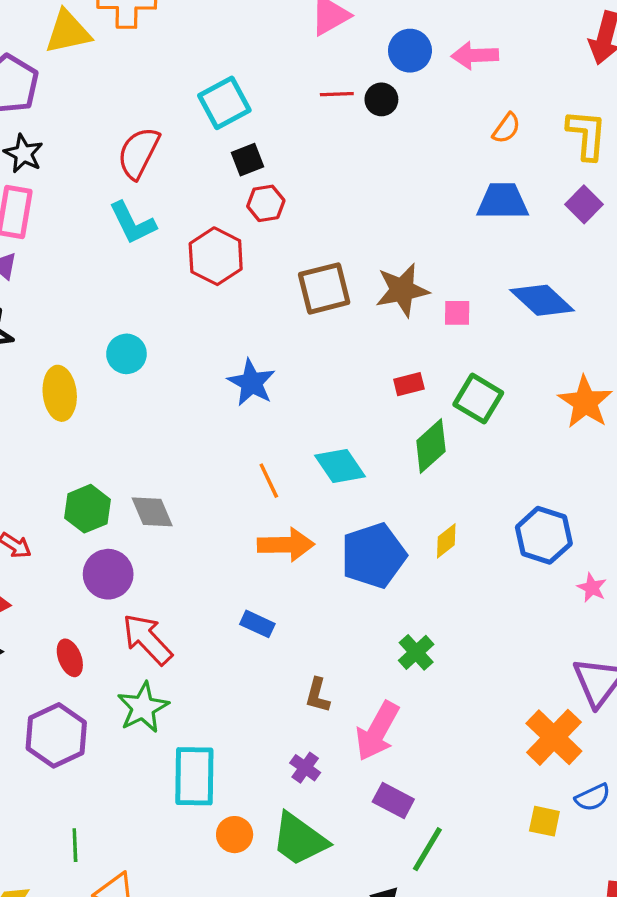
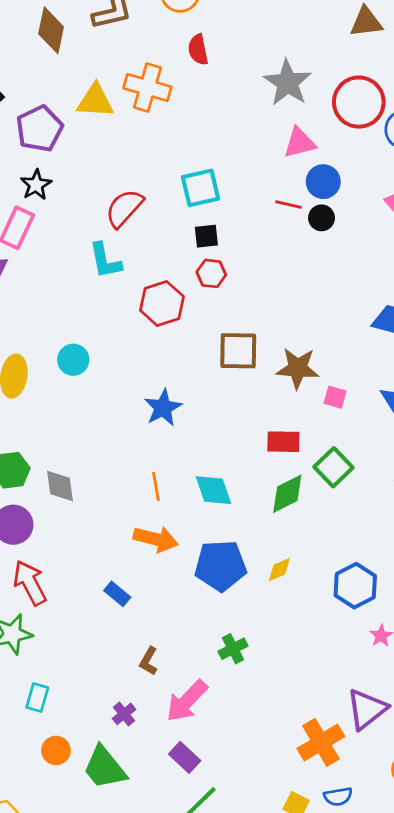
blue circle: (410, 51) -> (323, 182), moved
red rectangle: (409, 384) -> (283, 442), size x1.4
cyan rectangle: (194, 776) -> (37, 698), size x0.6

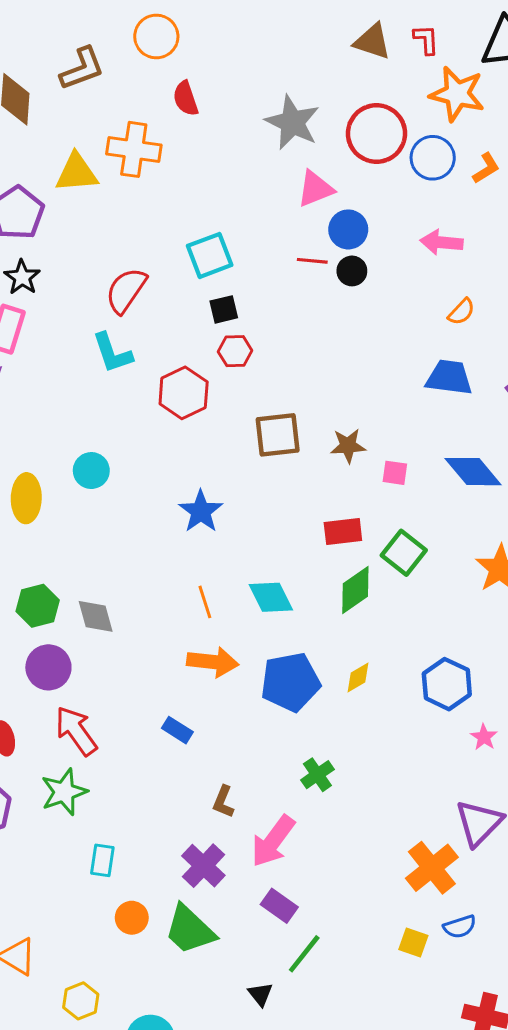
brown triangle: (366, 22) -> (372, 41), turned 33
brown star: (298, 368) -> (348, 446), size x0.7
purple cross: (124, 714) -> (203, 866), size x1.6

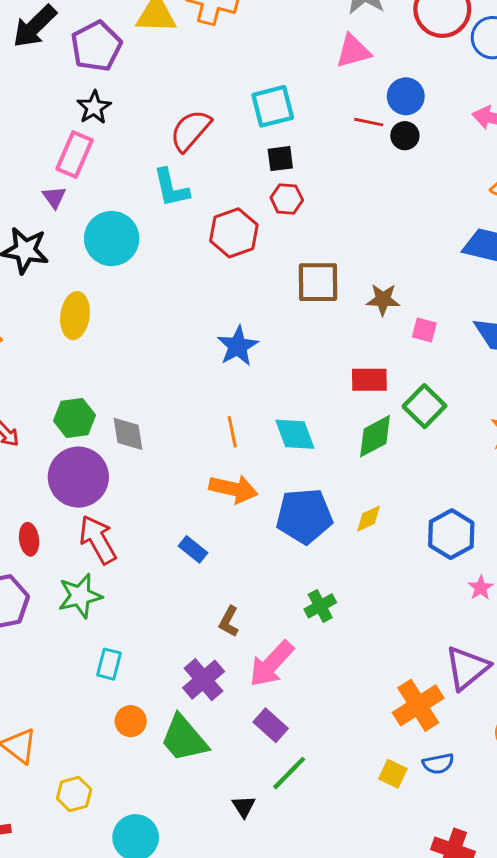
pink triangle: (315, 189) -> (353, 51), moved
cyan circle: (91, 471) -> (112, 239), moved, size x1.6
purple circle: (48, 667) -> (78, 477), size x1.4

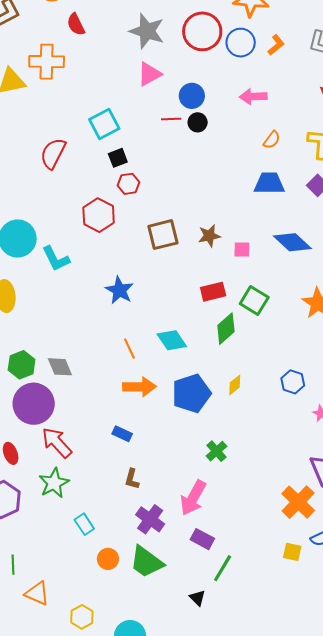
cyan L-shape: (171, 188) -> (56, 259), moved
blue hexagon: (451, 534) -> (293, 382), size x0.7
brown L-shape: (229, 622) -> (132, 479), moved
cyan rectangle: (109, 664) -> (84, 524), turned -35

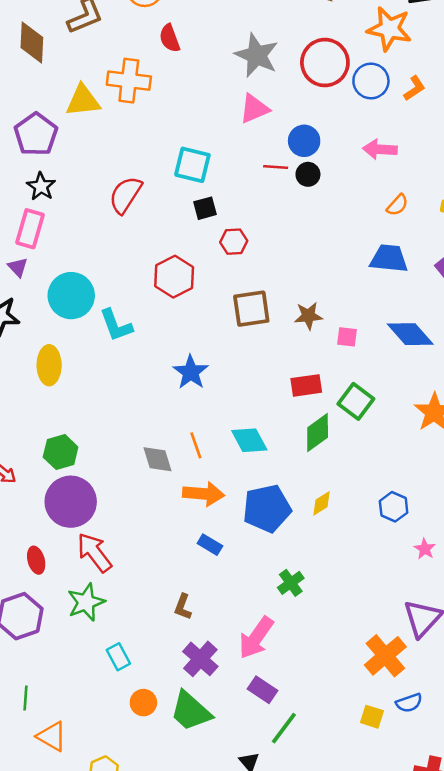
cyan square: (104, 124) -> (192, 165), turned 36
red hexagon: (129, 184) -> (234, 242), moved
gray diamond: (60, 367) -> (157, 459), moved
blue rectangle: (122, 434) -> (210, 545), moved

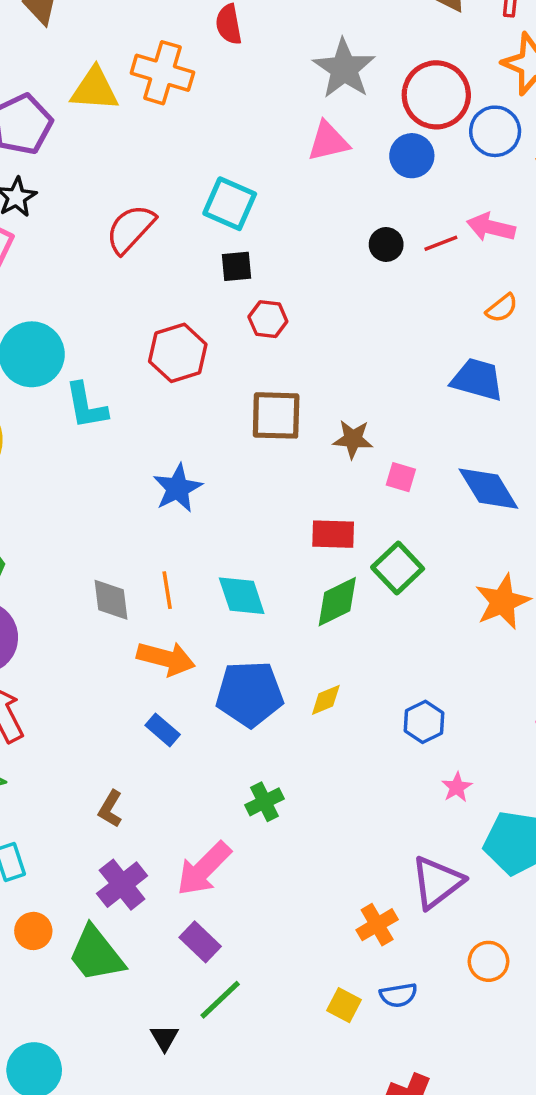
blue circle: (304, 141) -> (412, 156), moved
red line: (276, 167) -> (441, 243), moved, turned -35
orange cross: (385, 656) -> (377, 925), size x0.7

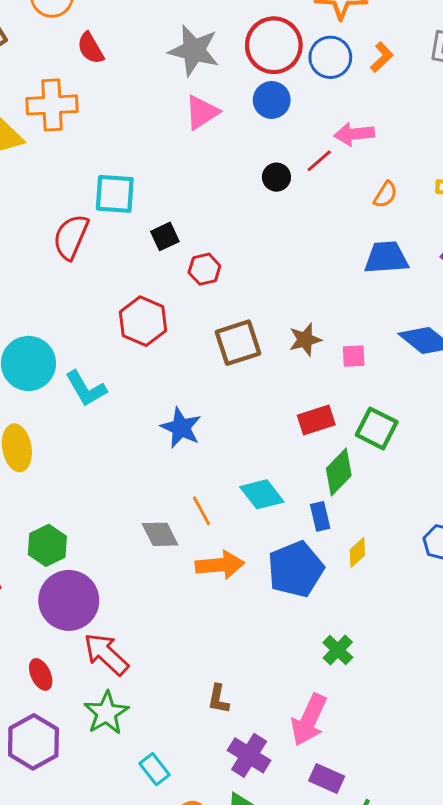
cyan square: (230, 204) -> (115, 194), moved
blue rectangle: (163, 730) -> (320, 516), moved, turned 56

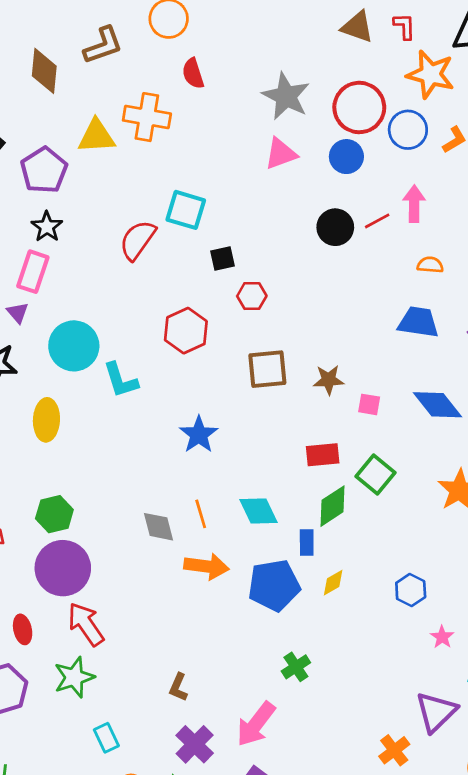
pink arrow: (354, 134) -> (414, 204), turned 84
black circle: (276, 177) -> (335, 227), size x1.4
orange semicircle: (385, 195) -> (430, 265), turned -130

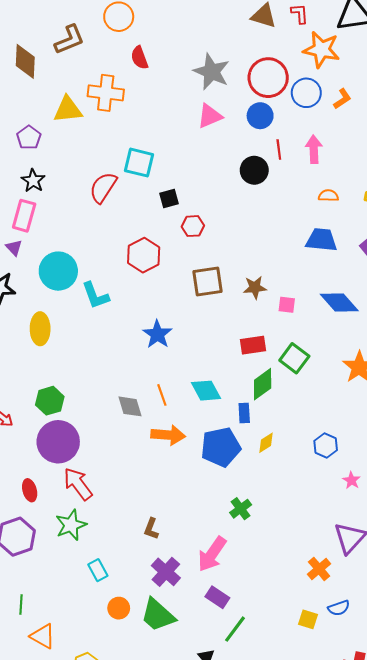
purple pentagon: (44, 170) -> (29, 137), size x0.7
red line: (377, 221) -> (279, 150), moved, turned -66

